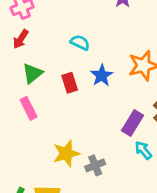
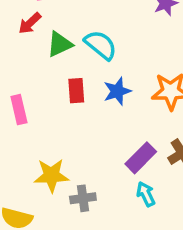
cyan semicircle: (80, 43) -> (101, 45), size x1.4
green triangle: (32, 73) -> (60, 44), moved

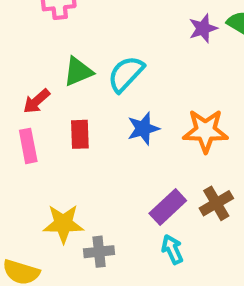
red arrow: (30, 23) -> (37, 101), moved
cyan semicircle: (101, 45) -> (126, 74), turned -88
red rectangle: (76, 91) -> (80, 134), moved

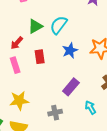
purple rectangle: (168, 207) -> (71, 87), moved
yellow star: (63, 224) -> (19, 101), moved

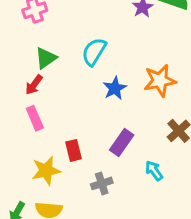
green triangle: (35, 26) -> (46, 58), moved
red rectangle: (40, 57) -> (74, 150), moved

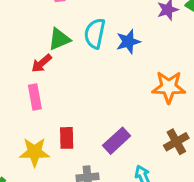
cyan semicircle: (94, 52) -> (95, 33), moved, turned -32
blue star: (115, 88) -> (128, 42), moved

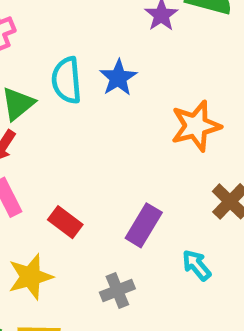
red rectangle: (67, 138) -> (65, 222), moved, turned -35

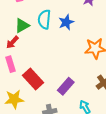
red rectangle: (65, 222) -> (33, 79), size x1.5

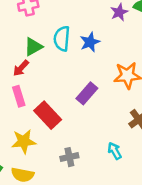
purple rectangle: (66, 86) -> (87, 93), moved

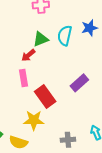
blue star: (90, 42) -> (89, 28), moved
yellow star: (24, 141) -> (34, 120), moved
gray cross: (69, 157) -> (68, 140), moved

